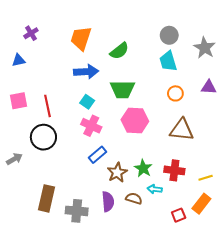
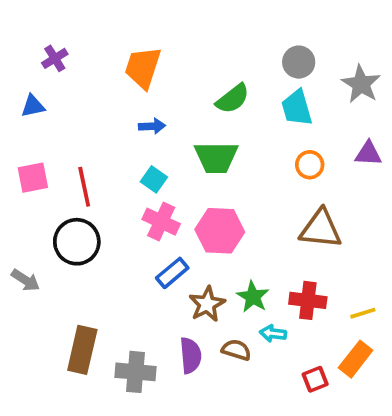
green semicircle: (119, 51) -> (233, 99), moved
blue arrow: (86, 72) -> (152, 126), size x0.6
pink hexagon: (135, 120) -> (220, 231), moved
gray arrow: (14, 159) -> (25, 280), turned 63

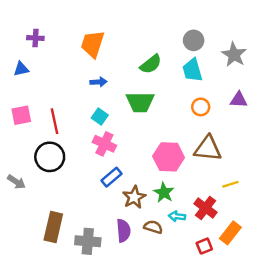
purple cross: (55, 58) -> (35, 38), turned 35
pink hexagon: (220, 231) -> (169, 157), moved
red cross: (308, 300) -> (205, 208), moved, turned 30
yellow line: (363, 313) -> (230, 184), moved

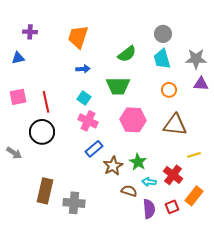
gray star: (234, 55) -> (196, 59), moved, turned -30
pink hexagon: (169, 157) -> (133, 120), moved
purple semicircle: (123, 231) -> (149, 209), moved

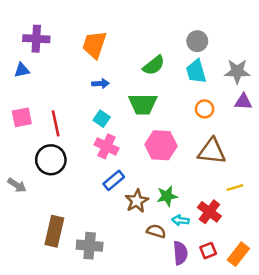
purple cross: (30, 32) -> (36, 39), size x1.5
green star: (138, 162) -> (167, 196), turned 30
orange rectangle: (194, 196) -> (238, 254), moved

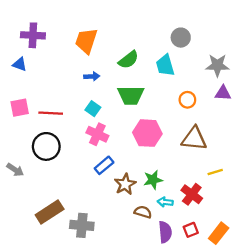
green semicircle: (154, 65) -> (129, 60), moved
blue triangle: (22, 70) -> (20, 64), turned 32
cyan trapezoid: (196, 71) -> (165, 65), moved
red line: (56, 123) -> (51, 113), turned -75
brown rectangle: (54, 231) -> (50, 212), turned 44

